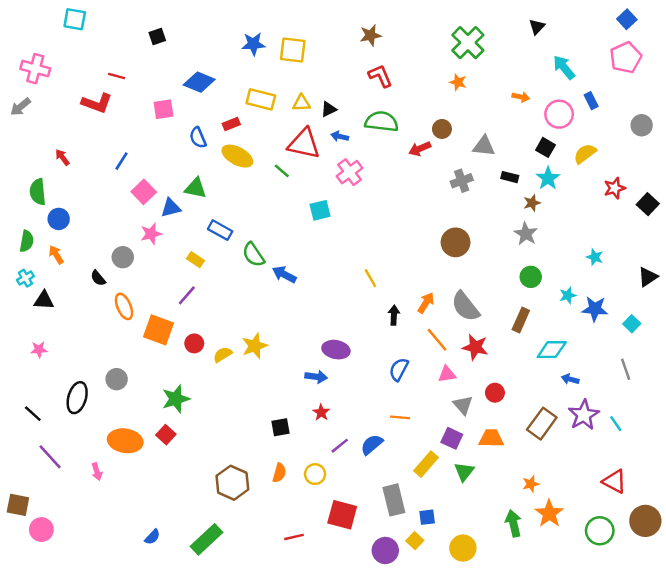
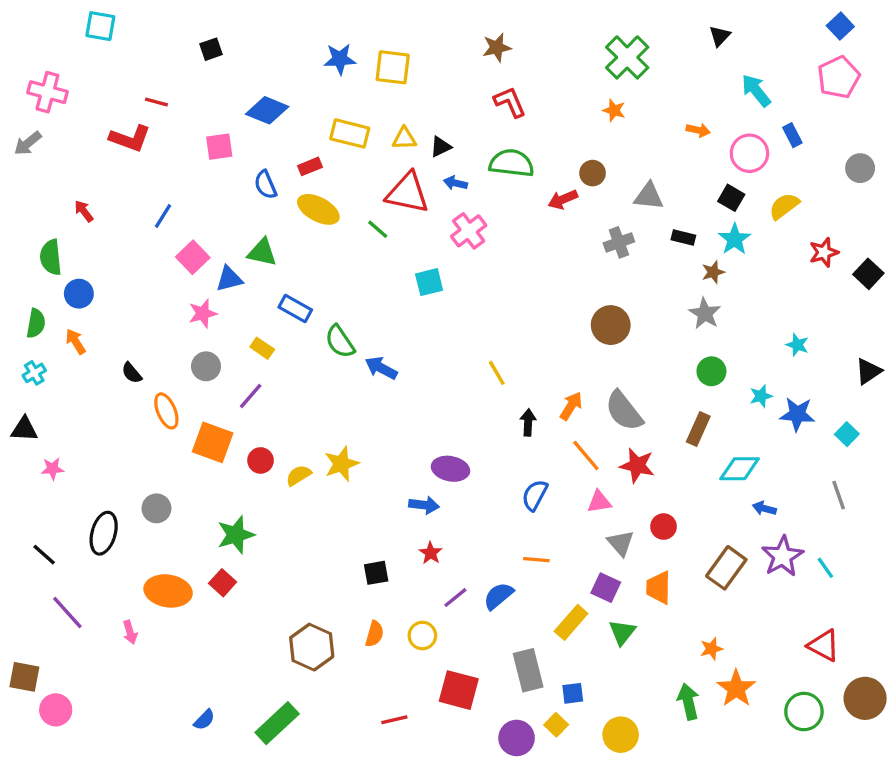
gray circle: (123, 257) -> (206, 366), moved
black triangle: (44, 300) -> (24, 429), moved
orange trapezoid: (491, 438) -> (659, 588), turned -90

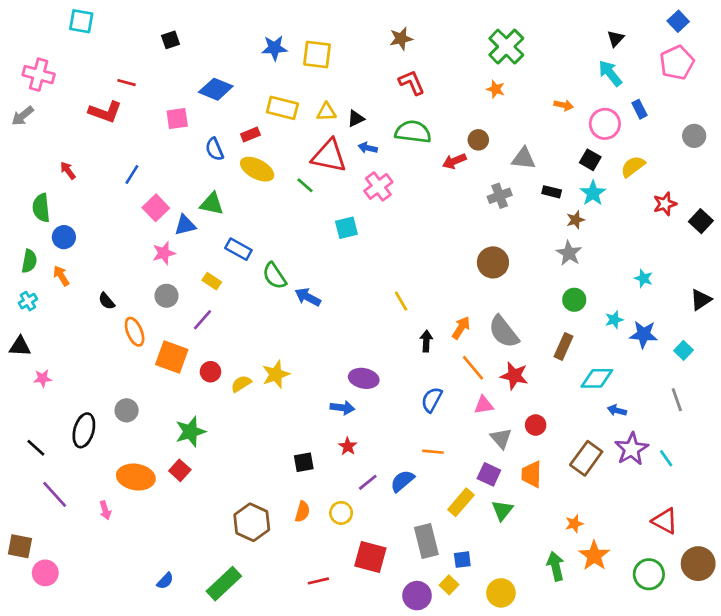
black triangle: (720, 36) -> (616, 39), moved

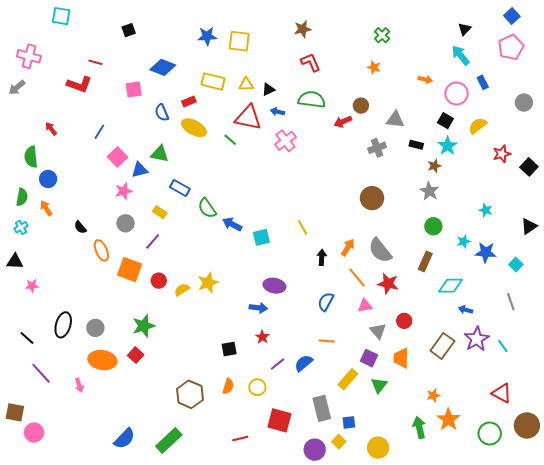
green cross: (506, 47) -> (382, 35), size x0.6
cyan square: (346, 228) -> (261, 237), moved
gray circle: (127, 410) -> (95, 328), moved
blue semicircle: (165, 581) -> (125, 439), size x1.6

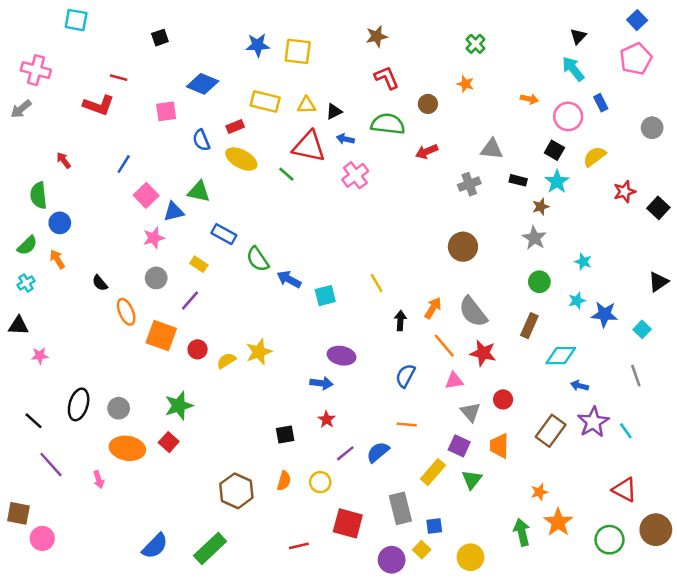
brown circle: (361, 106) -> (428, 104), moved
green semicircle: (22, 197) -> (27, 245), turned 36
cyan star: (486, 210) -> (583, 262), moved

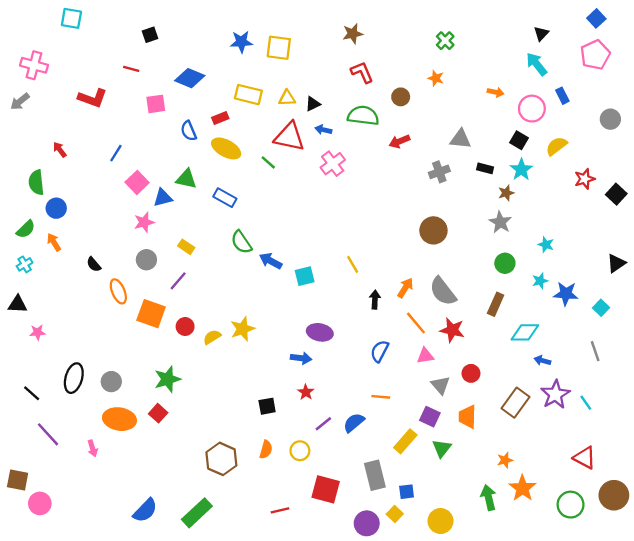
red line: (119, 78) -> (131, 69), moved
blue rectangle: (224, 234) -> (225, 198), moved

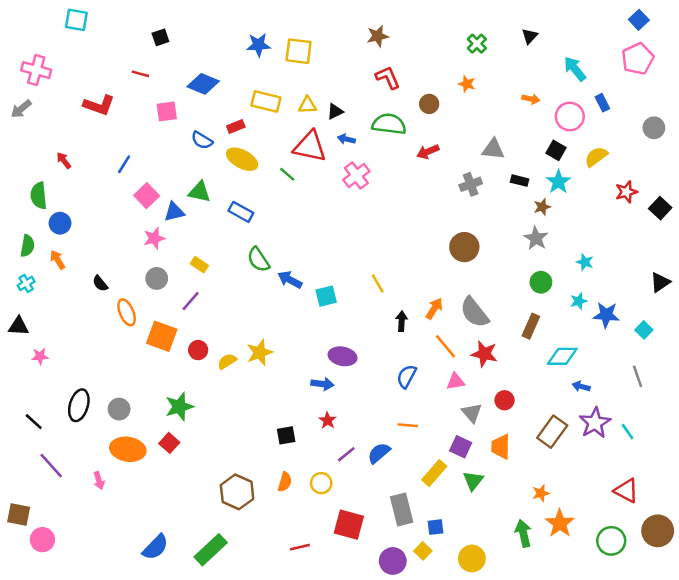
black triangle: (541, 34) -> (530, 36), moved
blue semicircle: (189, 131) -> (202, 140), turned -36
green semicircle: (26, 229) -> (27, 246), turned -36

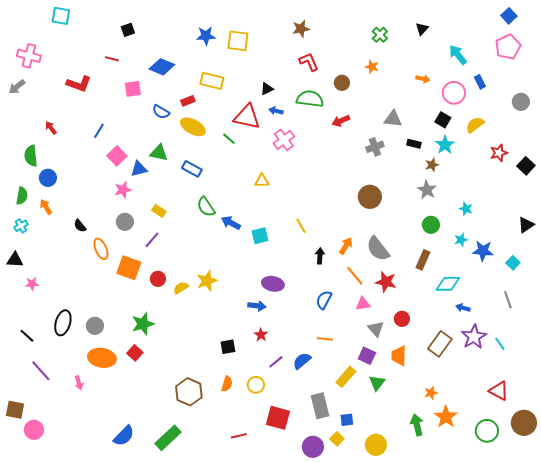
yellow triangle: (307, 105) -> (262, 181), moved

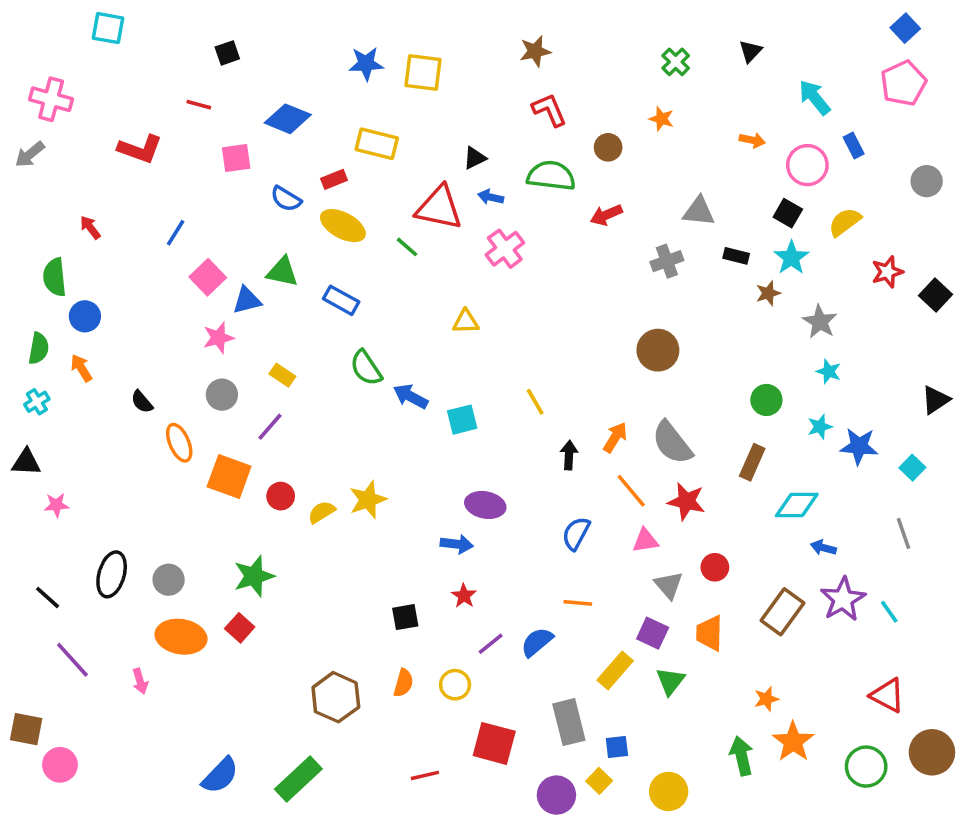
gray star: (427, 190) -> (820, 322), moved

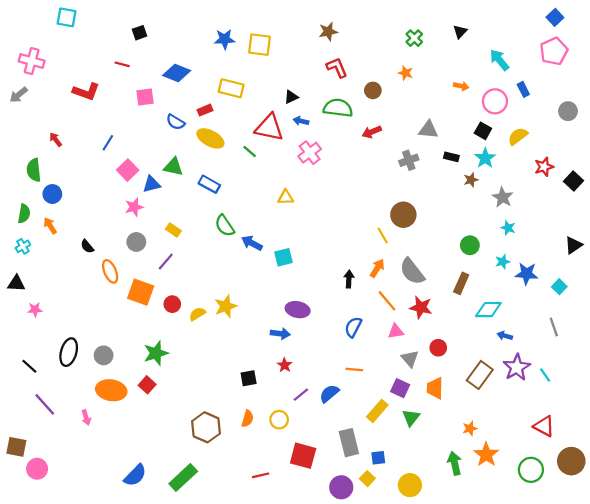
yellow line: (535, 402) -> (383, 235), moved

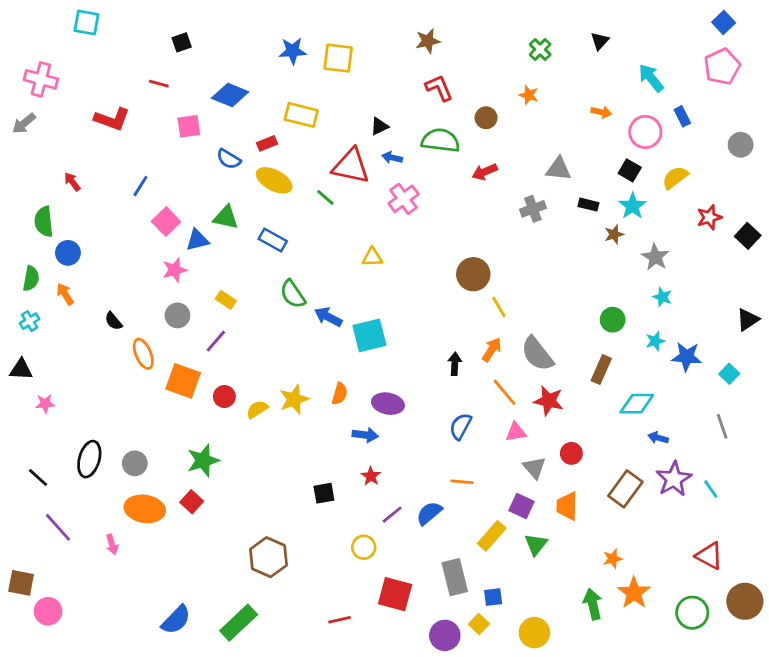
brown circle: (403, 215) -> (473, 274), moved
cyan square: (283, 257) -> (369, 335), size x1.4
orange semicircle: (247, 419) -> (340, 394), moved

